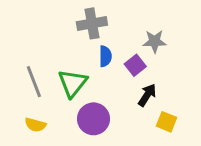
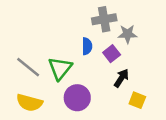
gray cross: (92, 23) -> (104, 19), moved
gray line: (34, 82) -> (28, 67), turned -30
yellow semicircle: (35, 125) -> (29, 103), size x1.5

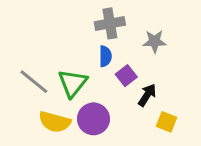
gray cross: (104, 19) -> (110, 23), moved
purple square: (112, 54) -> (126, 76), moved
yellow semicircle: (29, 103) -> (55, 122), moved

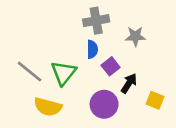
purple circle: (93, 119) -> (104, 104), moved
yellow square: (167, 122) -> (155, 100), moved

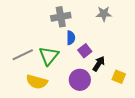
gray cross: (96, 21) -> (61, 17), moved
gray star: (135, 36) -> (104, 14), moved
gray line: (30, 72) -> (23, 55), turned -65

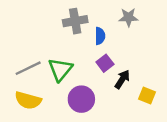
blue semicircle: (71, 38) -> (100, 36), moved
purple circle: (80, 80) -> (81, 99), moved
yellow semicircle: (37, 82) -> (28, 100), moved

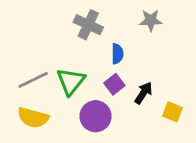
gray cross: (75, 21) -> (88, 25), turned 35
blue semicircle: (100, 36) -> (117, 54), moved
purple square: (105, 63) -> (114, 84), moved

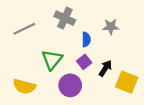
gray star: (151, 20) -> (111, 27), moved
gray line: (33, 80) -> (24, 29), moved
yellow square: (173, 112) -> (127, 82), size x1.5

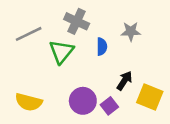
green triangle: (52, 60) -> (61, 52), moved
purple square: (84, 62) -> (109, 106), moved

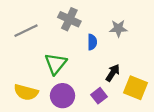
green triangle: (61, 52) -> (56, 64), moved
purple circle: (83, 101) -> (63, 96), moved

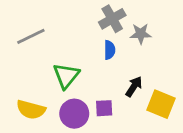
gray cross: (69, 19) -> (112, 19), moved, turned 35
purple square: (99, 96) -> (104, 108), moved, turned 35

